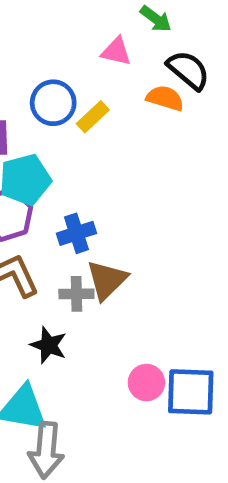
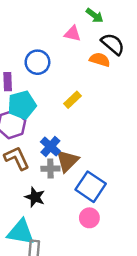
yellow rectangle: (93, 117) -> (73, 100), moved
blue cross: (76, 233) -> (50, 147), moved, turned -30
blue square: (191, 392) -> (91, 187), moved, turned 32

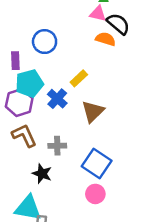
pink triangle: (73, 34) -> (98, 14), moved
blue cross: (50, 147) -> (57, 99), moved
brown triangle: (67, 161) -> (93, 111), moved

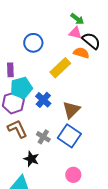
blue circle: (45, 42) -> (33, 43), moved
yellow rectangle: (79, 78) -> (60, 68), moved, size x1.5
gray cross: (57, 146) -> (43, 137), turned 32
blue square: (97, 163) -> (69, 136), moved

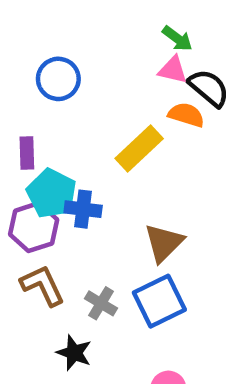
blue circle: (33, 43) -> (58, 79), moved
cyan pentagon: (21, 88) -> (52, 193), turned -30
blue cross: (43, 100) -> (83, 209), moved, turned -35
blue square: (69, 136) -> (159, 301), turned 30

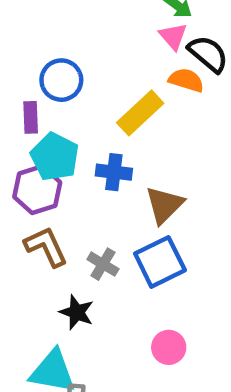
pink triangle: (173, 70) -> (173, 36), turned 36
blue circle: (58, 79) -> (61, 80), moved
blue cross: (83, 209) -> (114, 172), moved

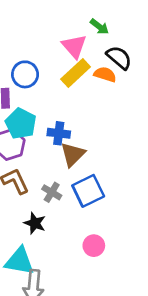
pink triangle: (173, 36) -> (74, 46), moved, size x1.4
yellow rectangle: (140, 113) -> (76, 73), moved
brown triangle: (164, 205) -> (73, 154), moved

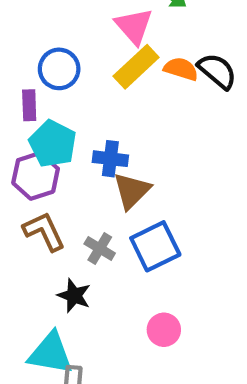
black semicircle: (119, 58) -> (217, 71), moved

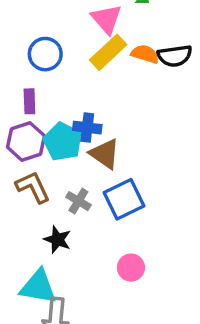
black semicircle: (217, 71) -> (175, 56), turned 132
purple rectangle: (29, 105) -> (29, 101), moved
cyan pentagon: (53, 144) -> (63, 142), moved
brown triangle: (132, 191) -> (105, 154), turned -40

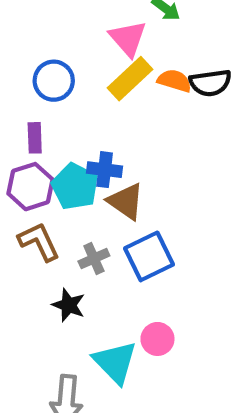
gray cross: (78, 201) -> (94, 259), turned 35
cyan triangle: (38, 287) -> (115, 362), moved, turned 36

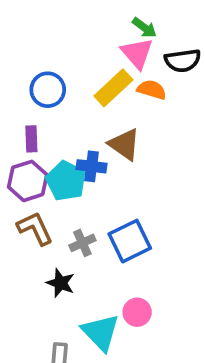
pink triangle: (128, 38) -> (137, 53), moved
black semicircle: (210, 83) -> (183, 61), moved
brown triangle: (126, 201) -> (124, 144), moved

